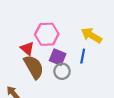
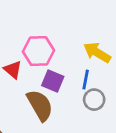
brown semicircle: (34, 67) -> (40, 105), moved
gray circle: (62, 71) -> (94, 100), moved

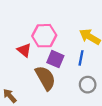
gray circle: (94, 100) -> (88, 85), moved

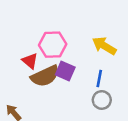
blue line: (81, 58) -> (99, 79), moved
brown semicircle: (45, 78) -> (45, 76), moved, turned 95

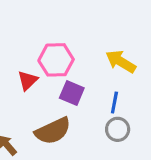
red triangle: (30, 61) -> (28, 80), turned 36
brown semicircle: (45, 76) -> (53, 131), moved

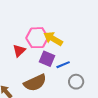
yellow arrow: (121, 61) -> (53, 39), moved
blue line: (114, 103) -> (63, 65), moved, turned 56

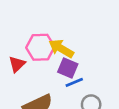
purple square: (47, 59) -> (68, 68), moved

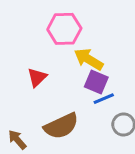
pink hexagon: (40, 47) -> (64, 29), moved

